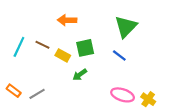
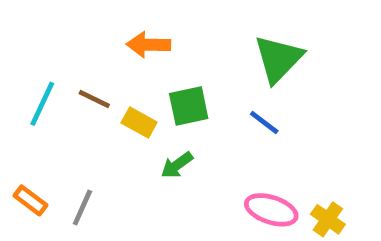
gray line: (37, 94) -> (82, 207), turned -35

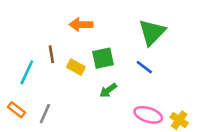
brown line: (94, 99) -> (51, 54), turned 54
cyan line: (42, 104) -> (27, 72), moved
green arrow: (177, 165) -> (108, 90), moved

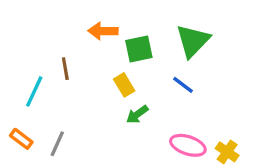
green square: (103, 58) -> (139, 49), moved
yellow rectangle: (76, 67) -> (124, 85), moved, turned 30

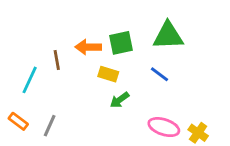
orange arrow: (103, 31) -> (88, 47), moved
green triangle: (193, 41) -> (168, 36), turned 44
yellow rectangle: (124, 85) -> (108, 74), turned -42

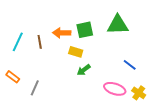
blue line: (160, 74) -> (130, 65), moved
cyan line: (30, 80) -> (18, 42), moved
orange rectangle: (18, 121) -> (13, 77), moved

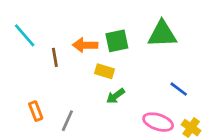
cyan line: (18, 42) -> (25, 35), moved, turned -66
orange rectangle: (13, 77) -> (36, 111), moved, turned 32
gray line: (35, 88) -> (67, 121), moved

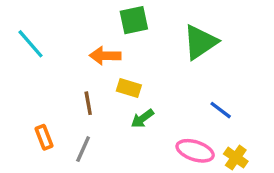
green triangle: (162, 34) -> (200, 42), turned -32
green square: (117, 41) -> (134, 20), moved
brown line: (55, 57) -> (88, 103), moved

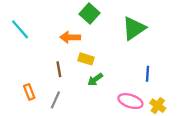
green square: (134, 20) -> (89, 13), turned -36
blue line: (221, 110) -> (147, 74), turned 56

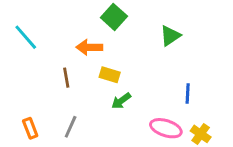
green triangle: (134, 28) -> (170, 36), size x0.7
brown line: (59, 69) -> (66, 78), moved
orange rectangle: (29, 92) -> (30, 128), moved

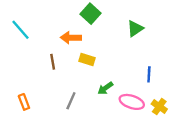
green arrow: (121, 101) -> (105, 88), moved
gray line: (71, 127) -> (71, 101), moved

